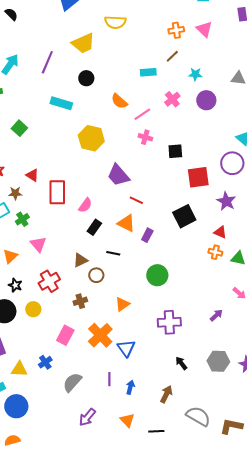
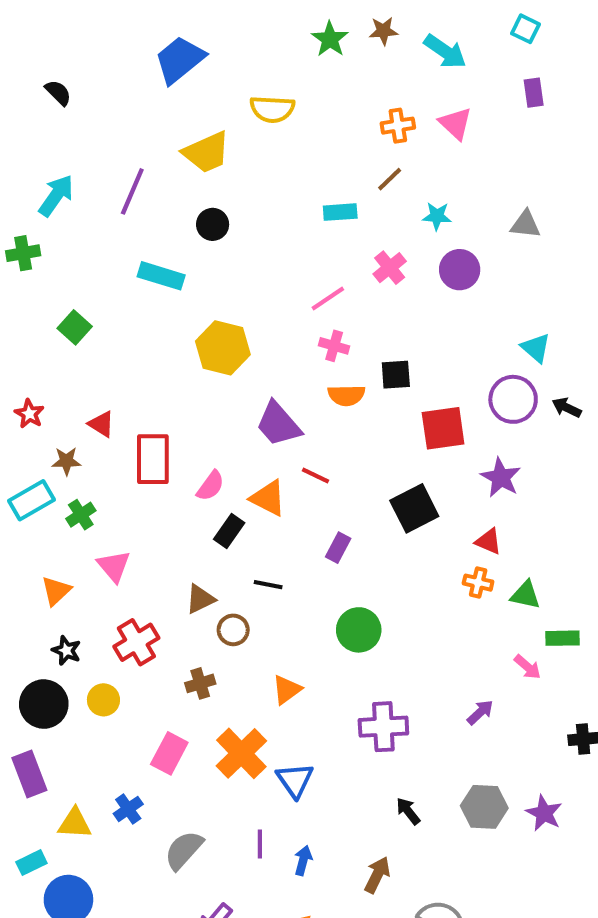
orange semicircle: (119, 101) -> (346, 395), moved, turned -42
orange triangle: (126, 223) -> (268, 498), moved

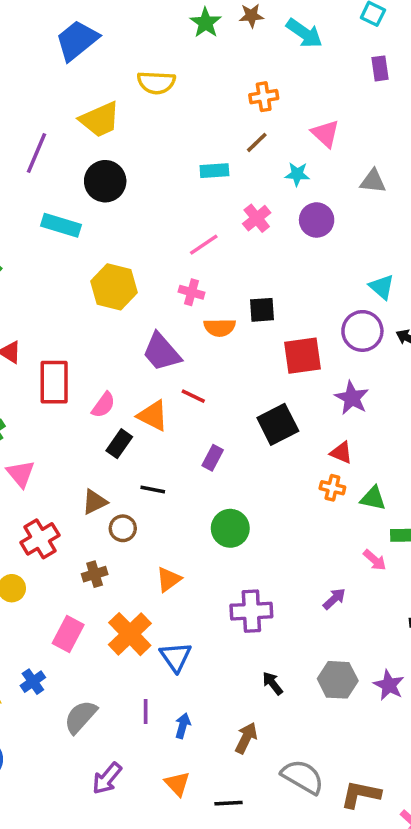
pink triangle: (455, 124) -> (325, 134), moved
black circle: (213, 224) -> (105, 181), size x1.5
pink cross: (334, 346) -> (191, 292), moved

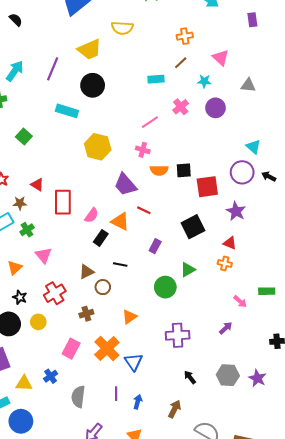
black square: (262, 310) -> (184, 170), moved
green triangle: (373, 498) -> (188, 270), moved, turned -42
pink arrow: (375, 560) -> (240, 301), moved
gray semicircle: (80, 717) -> (78, 397), turned -35

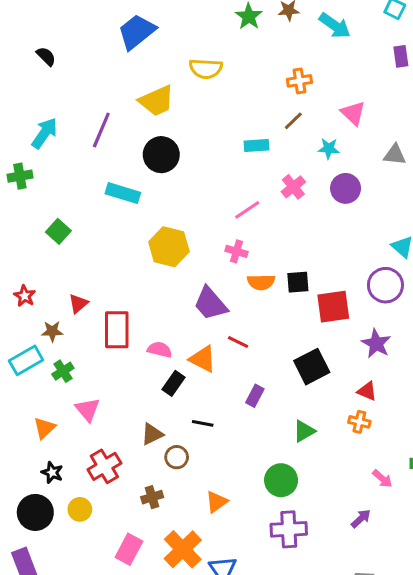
red triangle: (37, 185) -> (78, 304), turned 48
pink semicircle: (92, 215) -> (160, 350), turned -112
green circle: (165, 287) -> (281, 480), moved

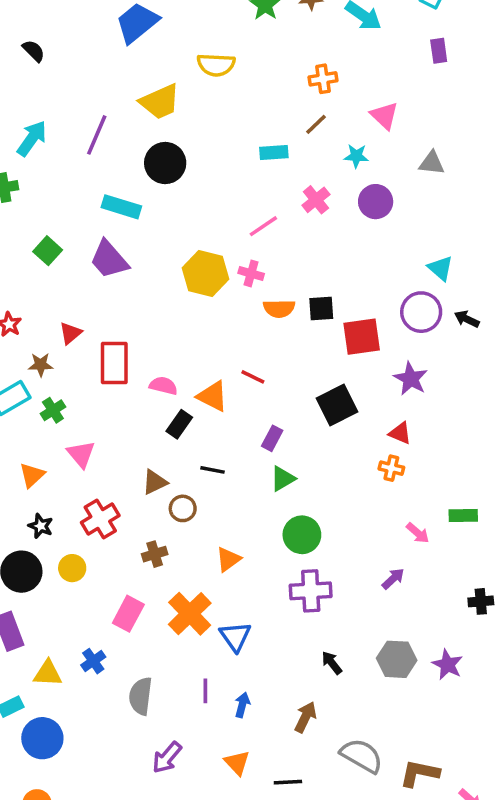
yellow hexagon: (169, 247) -> (205, 273), moved
purple trapezoid: (210, 304) -> (109, 259), moved
green triangle: (304, 431) -> (283, 479), moved

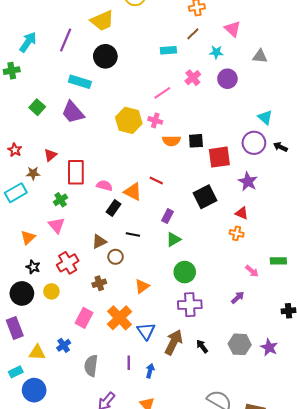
green cross: (53, 410) -> (61, 200), moved
brown arrow: (305, 717) -> (174, 342), moved, size x1.4

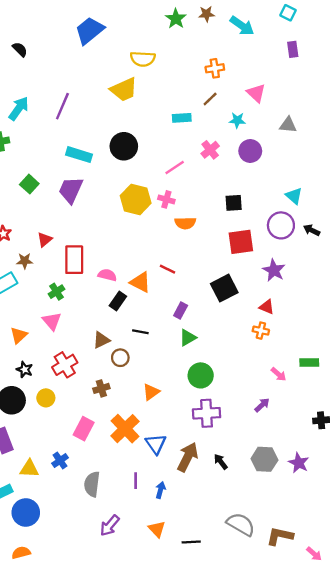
yellow trapezoid: (102, 21) -> (124, 90), moved
black circle: (105, 56) -> (124, 146), moved
purple trapezoid: (73, 112) -> (71, 190), turned 65
black square: (196, 141) -> (234, 203), moved

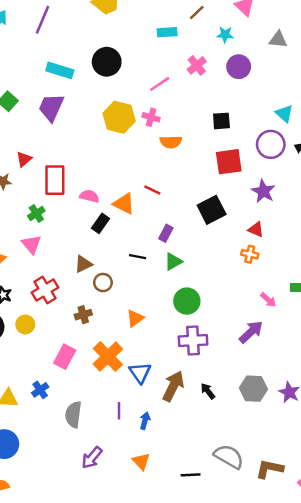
black line: (140, 332) -> (138, 257), moved
purple arrow: (262, 405) -> (251, 332), size x1.5
black line: (191, 542) -> (191, 475), moved

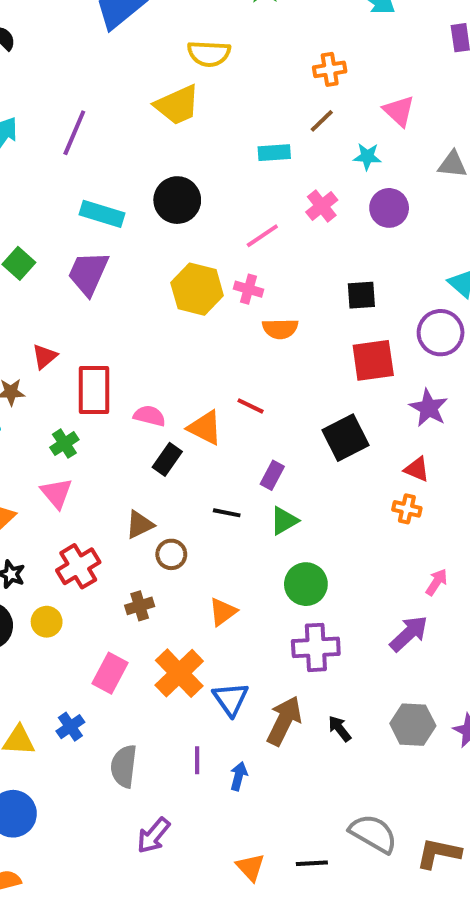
pink arrow: (268, 300) -> (437, 582), turned -98
orange triangle: (141, 461) -> (250, 867), moved

